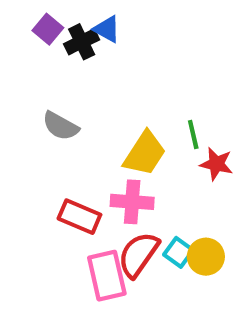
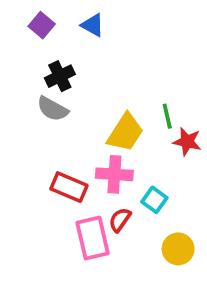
black cross: (82, 42) -> (60, 76), moved
cyan square: (178, 252) -> (154, 200), moved
red semicircle: (138, 255) -> (120, 220), size x0.6
yellow circle: (206, 257) -> (178, 249), moved

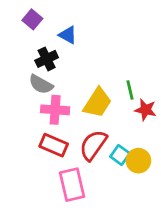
blue triangle: (93, 25) -> (68, 35), moved
pink cross: (114, 174) -> (55, 110), moved
red semicircle: (120, 220) -> (93, 145), moved, size x1.6
yellow circle: (178, 249) -> (138, 161), moved

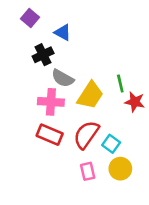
gray semicircle: (41, 84) -> (63, 78), moved
yellow circle: (138, 161) -> (120, 169), moved
pink rectangle: (72, 185) -> (88, 171), moved, size x0.6

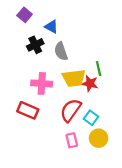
gray semicircle: (63, 78) -> (61, 51), moved, turned 42
yellow trapezoid: (90, 95) -> (74, 78), turned 50
red star: (135, 102) -> (90, 83), moved
red rectangle: (50, 135) -> (28, 110), moved

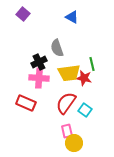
blue triangle: (51, 27) -> (72, 17), moved
black cross: (35, 45) -> (39, 62), moved
yellow circle: (99, 138) -> (74, 143), moved

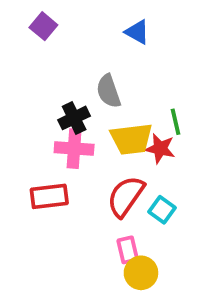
red rectangle: (26, 103) -> (49, 196), turned -30

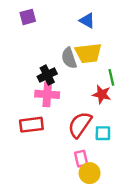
purple square: (43, 26) -> (28, 17), turned 35
yellow trapezoid: (131, 139) -> (88, 53), moved
cyan square: (162, 210) -> (103, 133), turned -35

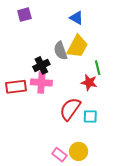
yellow trapezoid: (88, 53) -> (77, 46), turned -55
red rectangle: (31, 125) -> (16, 87), moved
pink rectangle: (81, 159) -> (59, 155), moved, turned -40

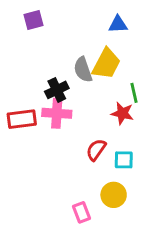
blue triangle: (76, 18) -> (118, 24), moved, turned -32
red semicircle: (70, 109) -> (96, 150), size x0.7
yellow circle: (79, 151) -> (114, 195), moved
pink rectangle: (59, 155) -> (82, 212), turned 32

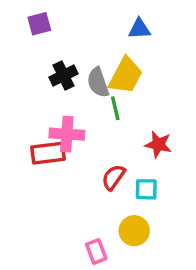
black cross: (57, 90) -> (63, 76), moved
green line: (134, 93) -> (115, 108), moved
red star: (122, 113) -> (158, 144), moved
red rectangle: (22, 119) -> (48, 153), moved

